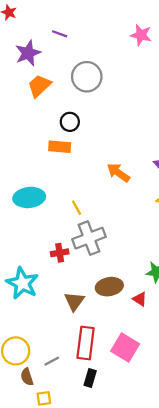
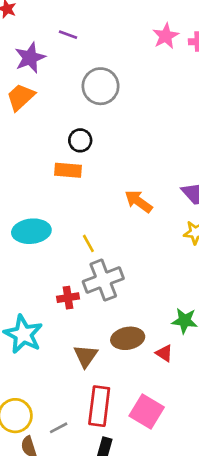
pink star: (141, 35) -> (166, 36), turned 30
orange trapezoid: (39, 86) -> (21, 97), moved

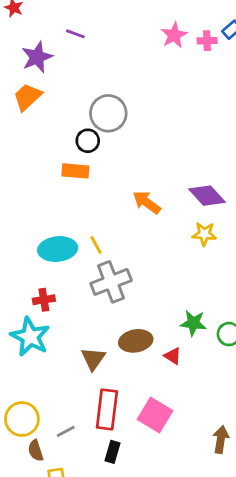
gray circle: (101, 86) -> (108, 113), moved
cyan ellipse: (31, 231) -> (58, 249), moved
red cross: (68, 298) -> (44, 300), moved

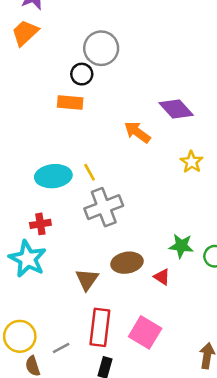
purple diamond: (207, 196) -> (176, 109), moved
yellow star: (204, 234) -> (192, 162), turned 30

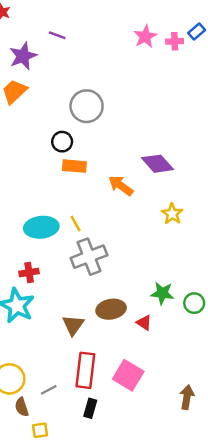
black circle: (82, 74) -> (62, 142), moved
orange rectangle: (70, 102) -> (74, 166), moved

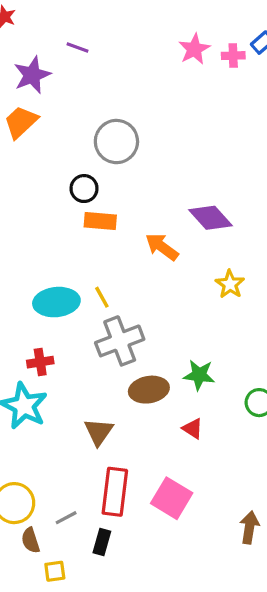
green star: (162, 293) -> (199, 375), moved
brown ellipse: (111, 309) -> (149, 390), moved
black rectangle: (90, 408) -> (102, 542), moved

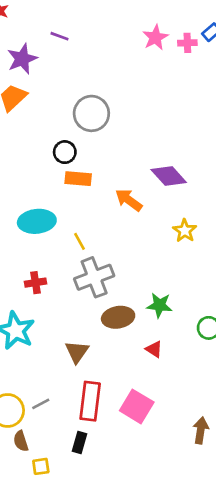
cyan ellipse: (56, 302) -> (37, 221), moved
red cross: (40, 362) -> (35, 283), moved
gray line: (66, 518) -> (41, 404), moved

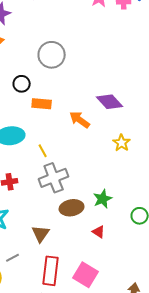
black circle: (65, 152) -> (22, 84), moved
green star: (159, 305) -> (103, 199), turned -30
gray line: (41, 404) -> (13, 258), moved

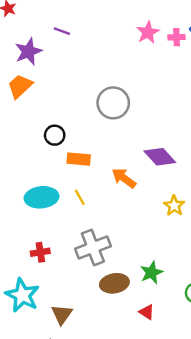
gray circle: (52, 55) -> (113, 103), moved
yellow line: (43, 151) -> (80, 197), moved
brown triangle: (41, 234) -> (62, 314), moved

